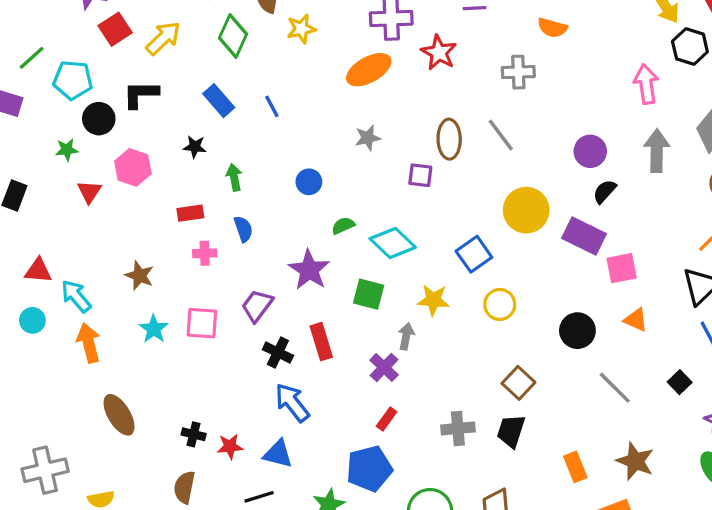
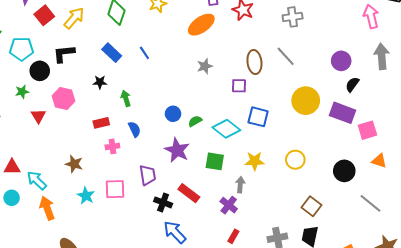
blue circle: (309, 182) -> (173, 114), moved
blue square: (474, 254) -> (258, 117), moved, turned -35
purple trapezoid: (257, 306) -> (148, 175), turned 140
red rectangle: (321, 342) -> (189, 193), turned -30

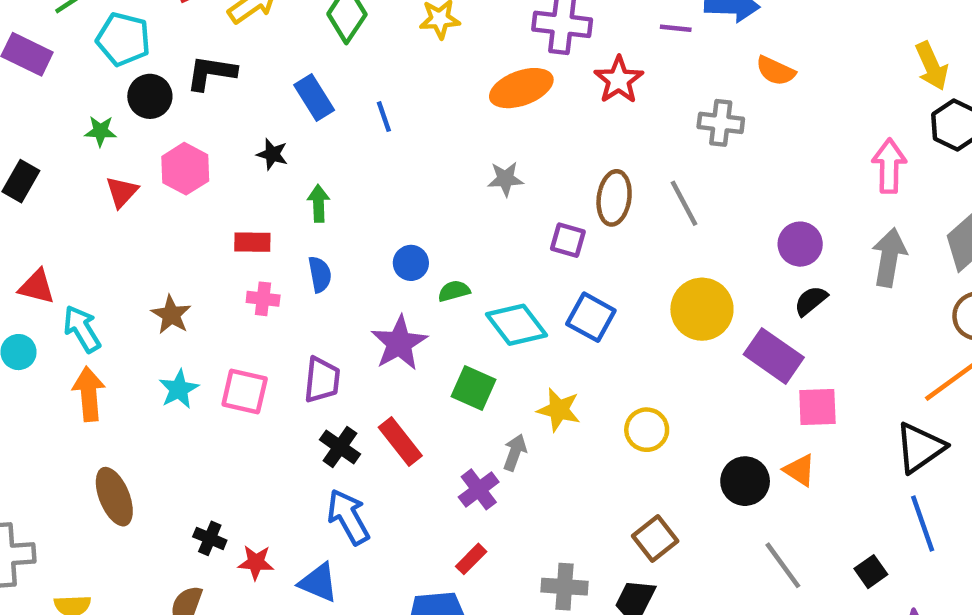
orange triangle: (379, 161) -> (800, 470), moved

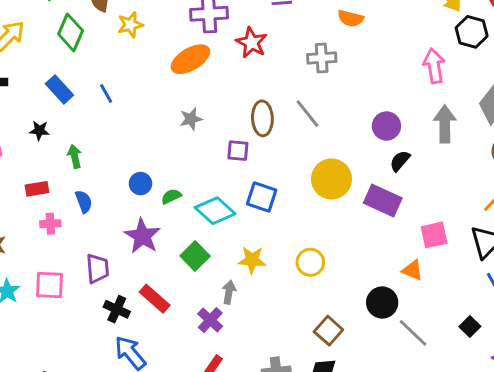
green square: (474, 388) -> (195, 256), turned 32
pink square: (817, 407) -> (434, 235), moved
black circle: (745, 481) -> (382, 303), moved

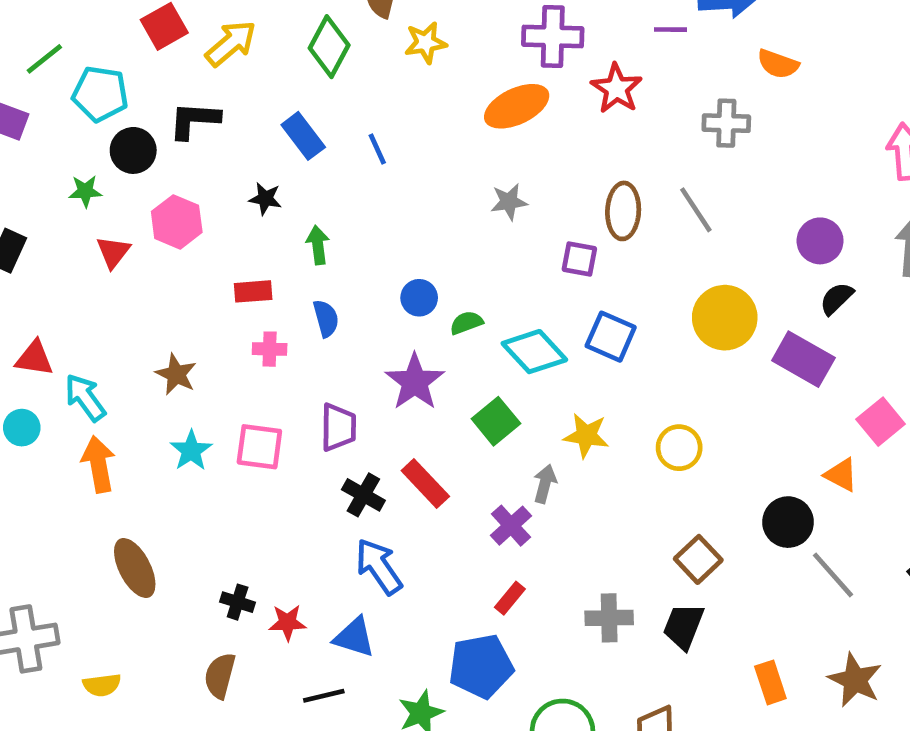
pink square: (434, 235) -> (881, 422), turned -32

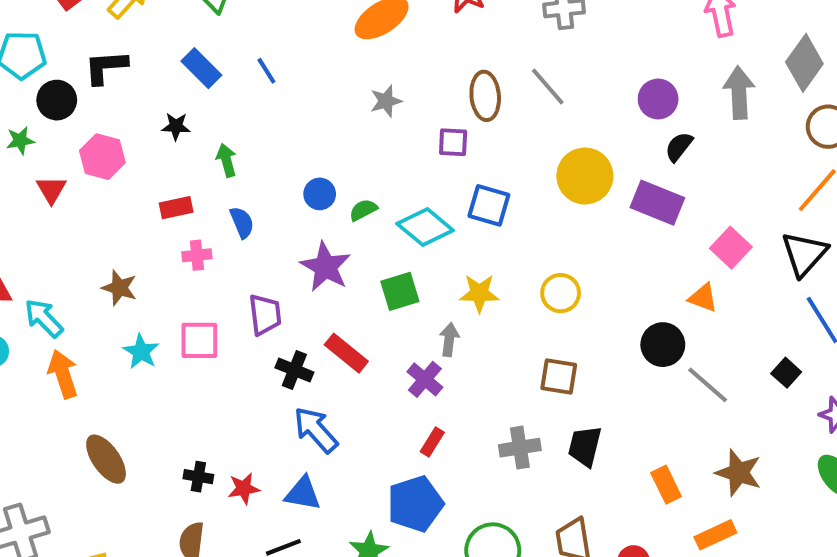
green square: (496, 421) -> (400, 291), turned 30
brown square: (698, 559) -> (559, 376), moved, turned -30

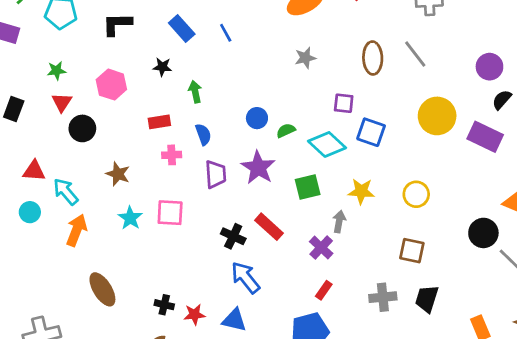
black circle: (57, 100) -> (82, 128), moved
purple square: (453, 142) -> (344, 103), moved
red triangle: (51, 190) -> (62, 102), moved
purple trapezoid: (265, 315) -> (216, 174), moved
orange arrow: (63, 374) -> (77, 230), turned 36

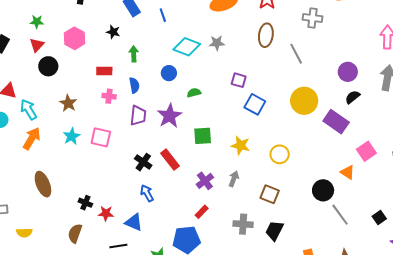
brown ellipse: (373, 58) -> (266, 35), moved
blue circle: (257, 118) -> (169, 73), moved
cyan diamond: (327, 144) -> (187, 47), moved, turned -32
gray arrow: (339, 221) -> (234, 179), moved
blue arrow: (245, 278) -> (147, 193), size x0.7

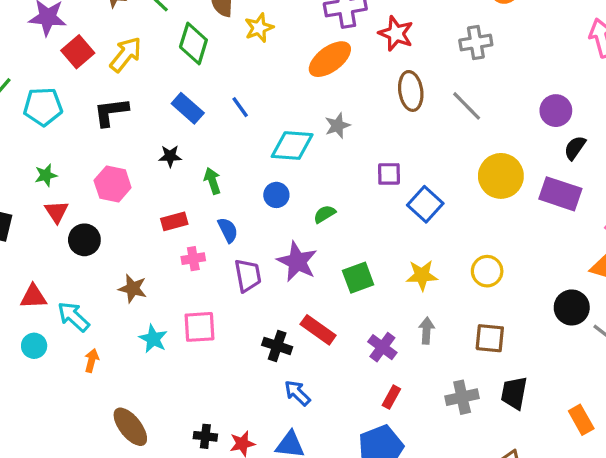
blue square: (255, 104) -> (425, 204), turned 30
orange arrow: (32, 138) -> (92, 361), size x0.6

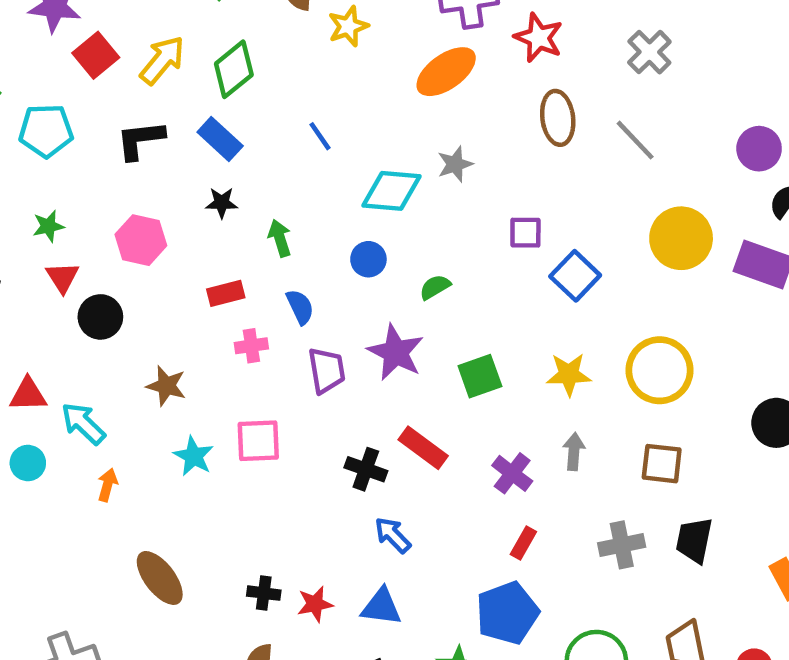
gray cross: (476, 42) -> (649, 52), turned -36
green diamond: (193, 43) -> (234, 69), moved, turned 33
blue rectangle: (188, 108) -> (220, 139), moved
yellow circle: (487, 271) -> (660, 370), size x1.5

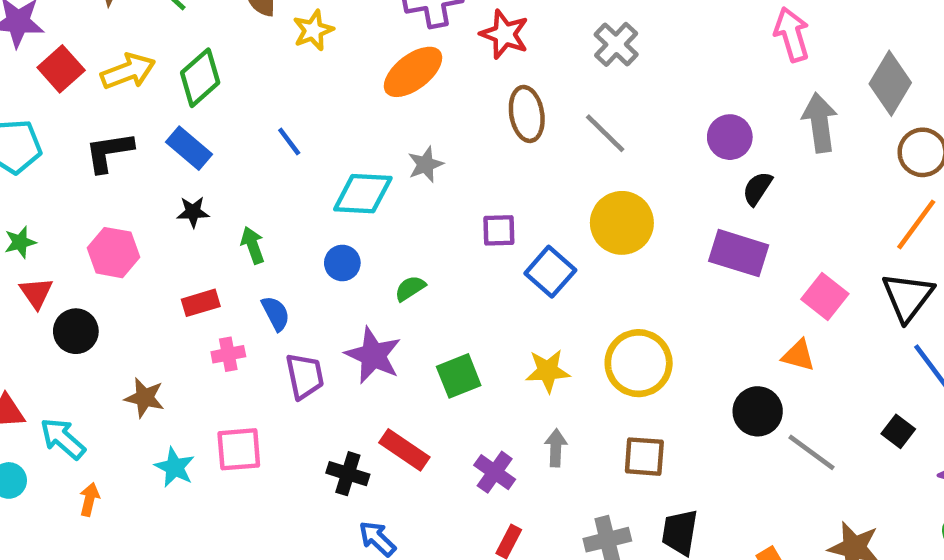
yellow arrow: (162, 60) -> (128, 71), turned 32
yellow circle: (681, 238) -> (622, 223), moved

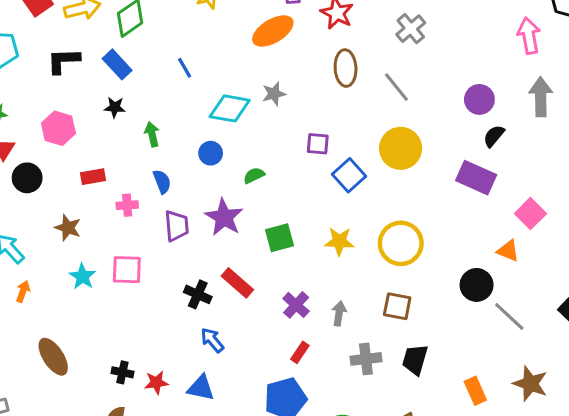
red rectangle: (201, 303) -> (93, 177), moved
gray arrow: (556, 448) -> (339, 313), moved

